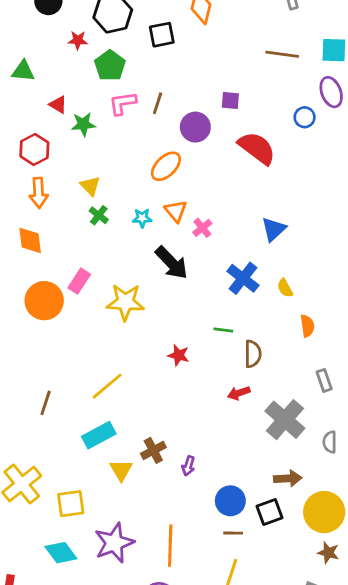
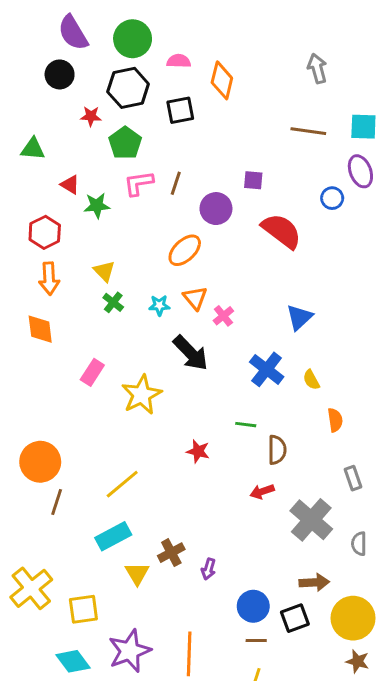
orange circle: (44, 301) -> (40, 462), moved
yellow star: (125, 302) -> (142, 395), turned -30

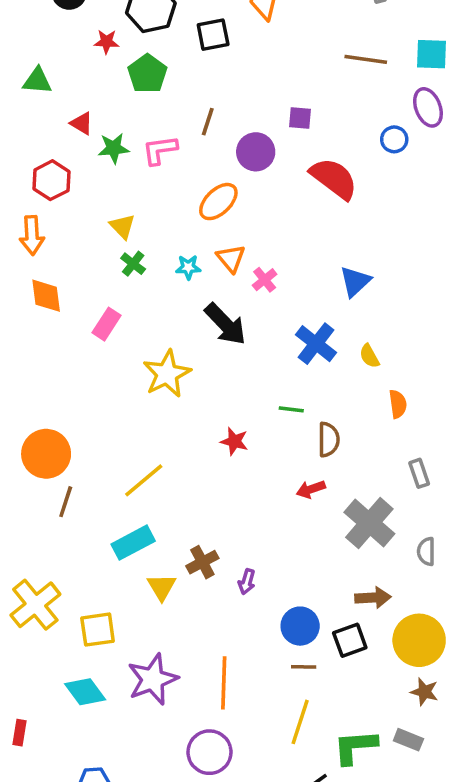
pink L-shape: (139, 183) -> (160, 150), moved
orange arrow: (49, 279) -> (32, 235), moved
pink rectangle: (92, 372) -> (106, 324), moved

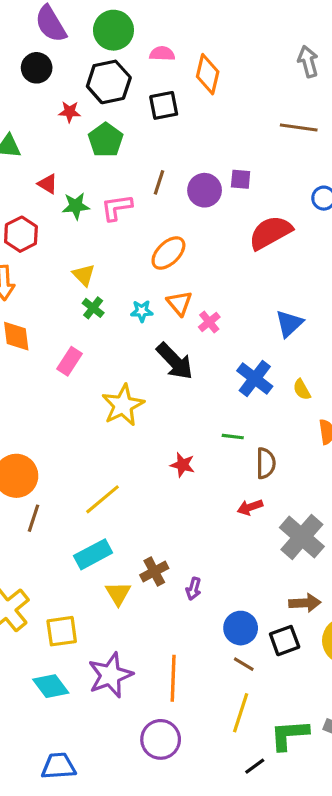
purple circle: (256, 152) -> (205, 190), moved
red semicircle: (334, 178) -> (270, 233), turned -66
brown line: (304, 667) -> (244, 664), turned 30

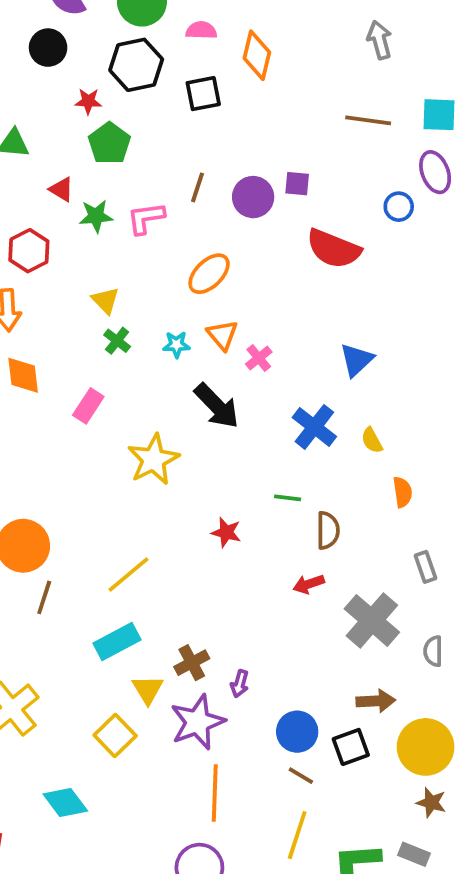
green pentagon: (106, 140) -> (109, 143), moved
red semicircle: (270, 233) -> (334, 249), turned -129
yellow square: (62, 631) -> (115, 735), moved, turned -36
purple star: (110, 675) -> (198, 722), moved

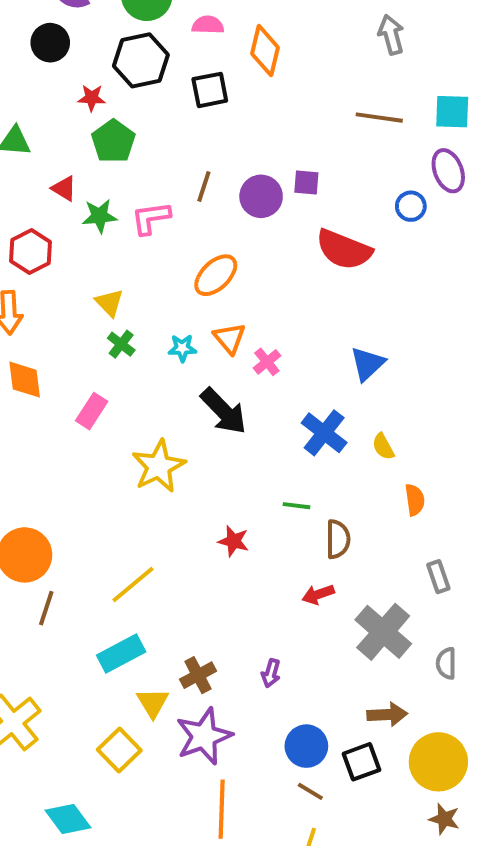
purple arrow: (240, 684) -> (271, 673), moved

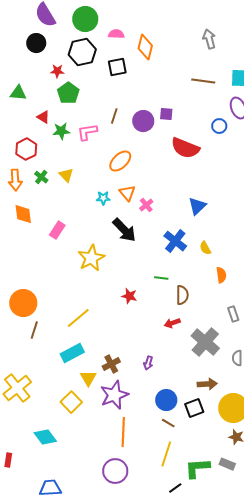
green cross: (121, 344) -> (41, 177), moved

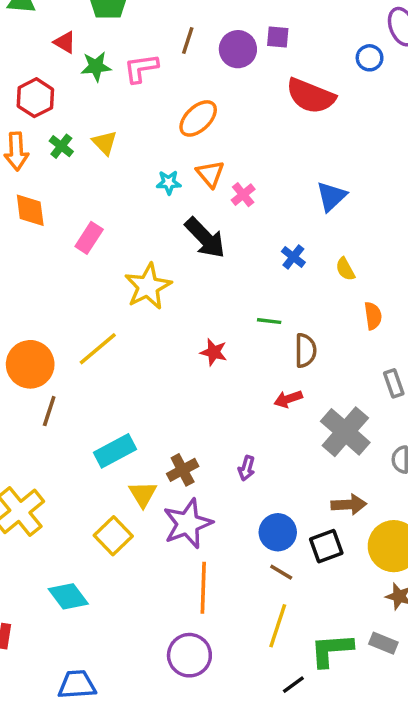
blue cross: (175, 241) -> (293, 257), size x0.6
yellow line: (78, 318) -> (98, 349), moved

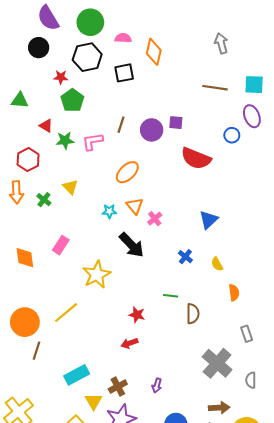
green cross: (61, 146) -> (44, 200), moved
orange diamond: (30, 210) -> (25, 258), moved
red arrow: (288, 399) -> (129, 343), moved

